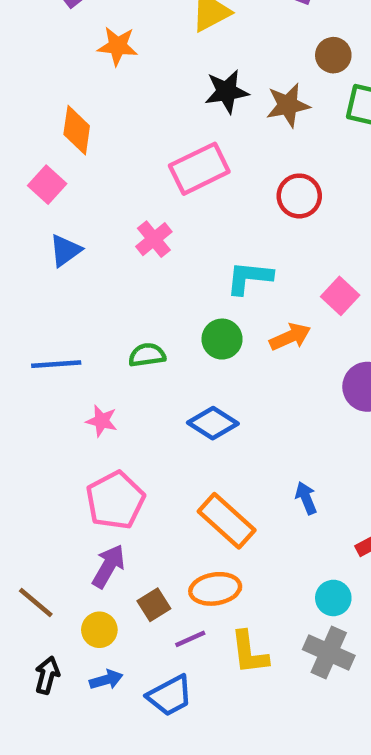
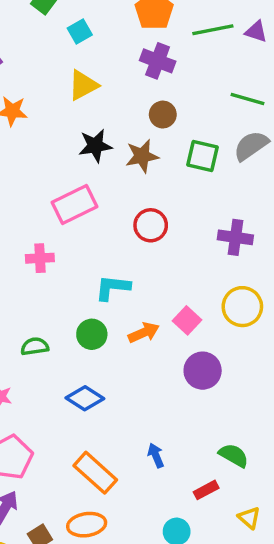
brown circle: (333, 55) -> (163, 115), moved
pink cross: (154, 239) -> (40, 258), turned 36
pink square: (340, 296) -> (187, 320), moved

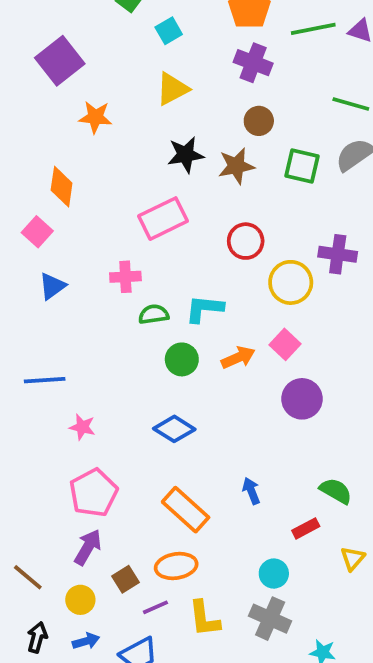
yellow circle: (242, 307) -> (291, 282), moved
green semicircle: (35, 346) -> (154, 314), moved
yellow triangle: (249, 518) -> (353, 558), turned 30

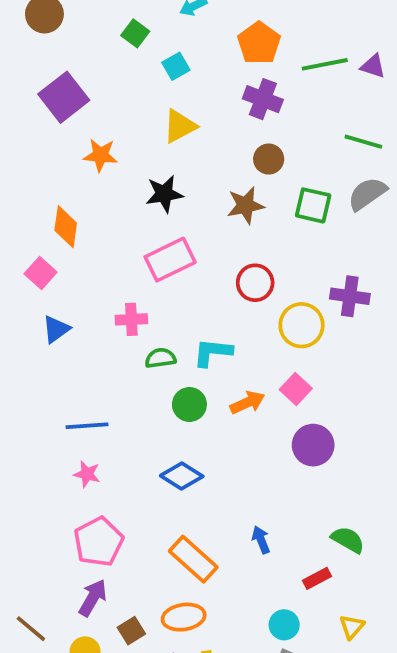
black star: (186, 155) -> (164, 194), moved
blue line: (45, 380) -> (87, 426), moved
yellow triangle: (353, 558) -> (352, 627), moved

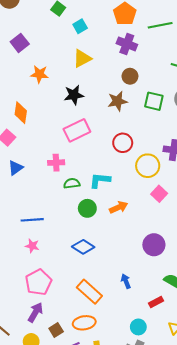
purple square: (64, 97) -> (20, 43), size x0.7
pink square: (296, 389) -> (159, 194), moved
purple circle: (313, 445) -> (154, 245), moved

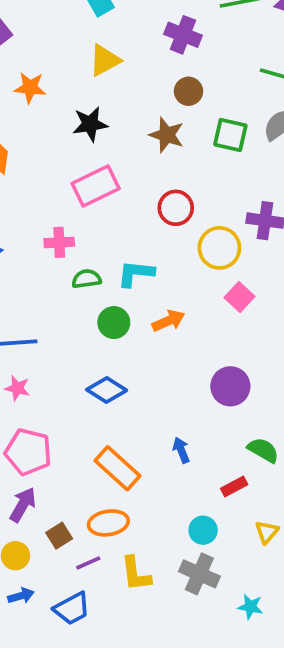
brown star: (117, 101) -> (167, 135), turned 30
pink pentagon: (38, 282) -> (28, 452), turned -30

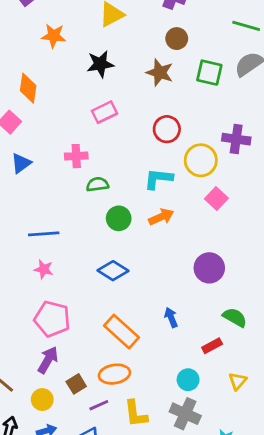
pink rectangle: (96, 186) -> (105, 112), size x0.7
cyan L-shape: (136, 273) -> (158, 179), moved

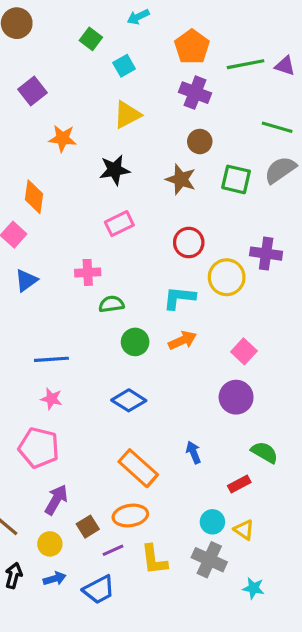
pink square: (216, 199) -> (244, 351), moved
pink pentagon: (52, 319) -> (39, 448), moved
yellow triangle: (238, 381) -> (244, 530), moved, turned -36

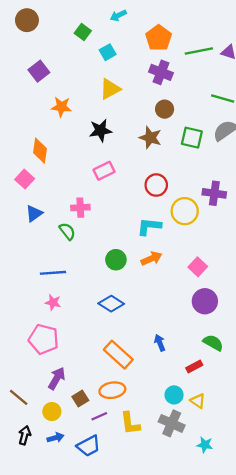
green semicircle: (111, 304) -> (67, 231), moved, turned 60
purple circle: (236, 397) -> (205, 301), moved

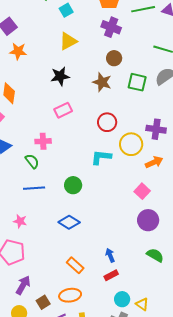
orange star: (61, 107) -> (18, 51), moved
orange arrow: (151, 259) -> (154, 162), moved
blue line: (53, 273) -> (34, 188), moved
orange rectangle: (118, 355) -> (75, 265), size x0.7
red rectangle: (194, 366) -> (111, 275), moved

